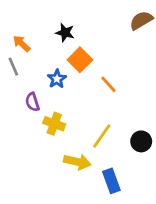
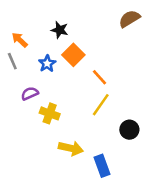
blue star: (57, 79) -> (47, 64), moved
purple semicircle: (32, 102) -> (30, 93), turned 84
yellow line: (102, 136) -> (101, 105), moved

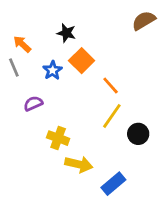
yellow cross: (50, 113) -> (58, 138), moved
black circle: (129, 130) -> (138, 134), moved
blue rectangle: (102, 166) -> (113, 184), turned 70

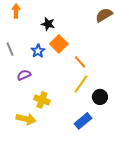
orange arrow: (22, 44) -> (16, 11), moved, turned 48
yellow arrow: (79, 164) -> (26, 119), moved
blue rectangle: (113, 184) -> (83, 121), moved

